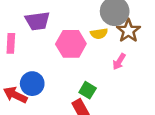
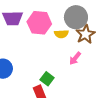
pink hexagon: (71, 44) -> (39, 23), moved

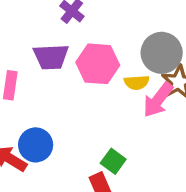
pink arrow: (75, 58) -> (158, 100), moved, size x1.5

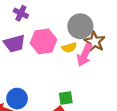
green square: (113, 161) -> (66, 98), turned -32

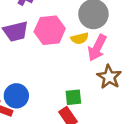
brown star: (95, 42) -> (109, 77), moved

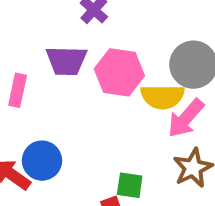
yellow semicircle: (80, 38) -> (163, 97), size x1.5

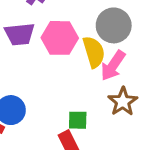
yellow semicircle: (163, 97) -> (94, 52), turned -100

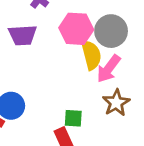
pink hexagon: (60, 38) -> (76, 29), moved

